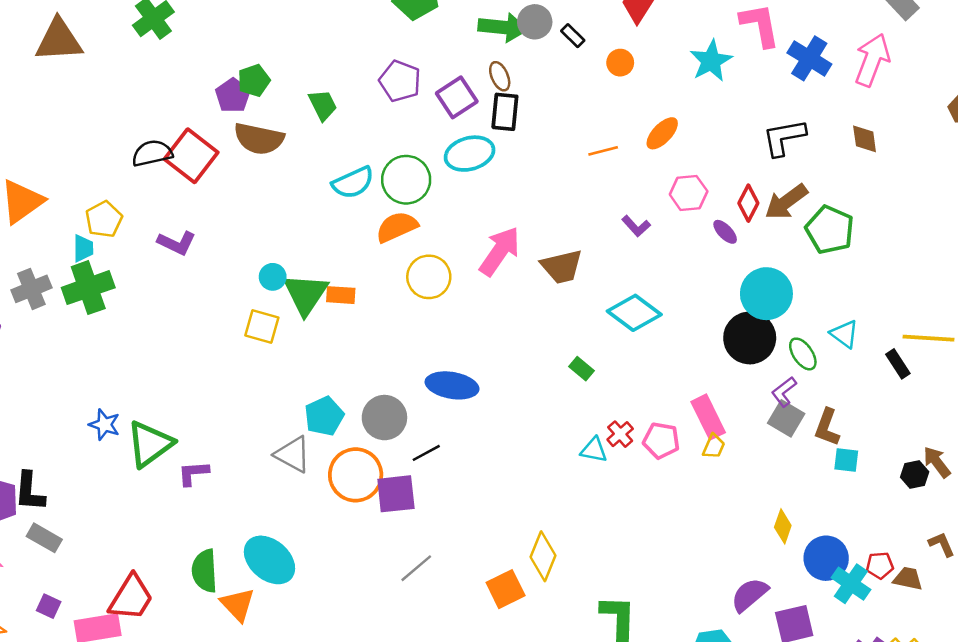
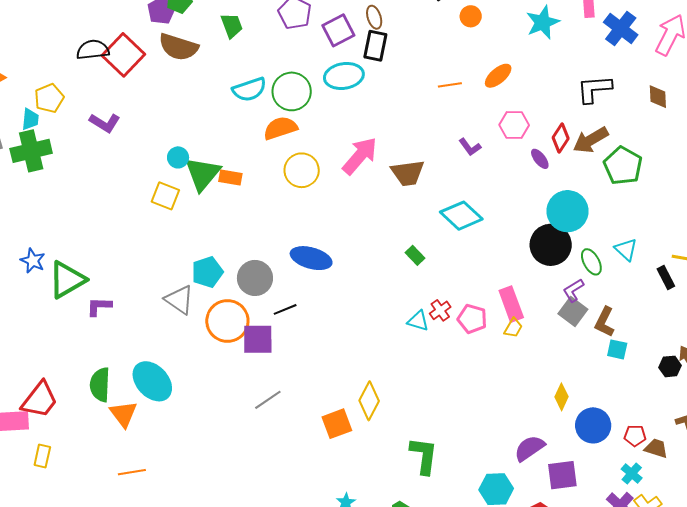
cyan cross: (851, 584) -> (632, 474), moved, size x0.7

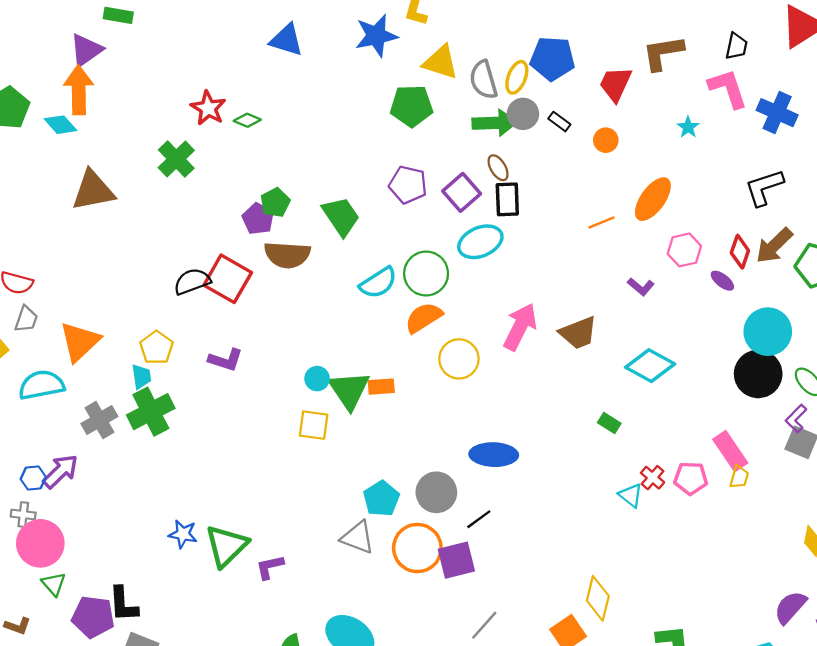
cyan star: (543, 22) -> (688, 127), size x0.6
green trapezoid: (232, 26) -> (341, 216), size x1.4
orange ellipse: (498, 76) -> (653, 199), size x1.4
cyan triangle: (418, 321) -> (631, 495), turned 35

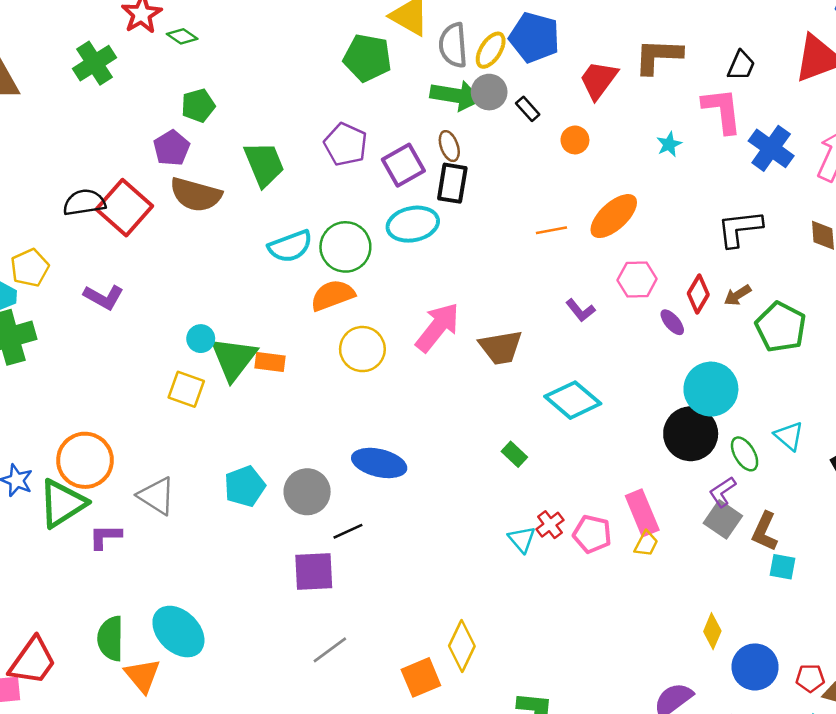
green pentagon: (275, 203) -> (198, 106), moved
brown arrow: (774, 246) -> (738, 295), size x0.6
gray triangle: (358, 537) -> (157, 496), moved
orange circle: (417, 548) -> (85, 460), moved

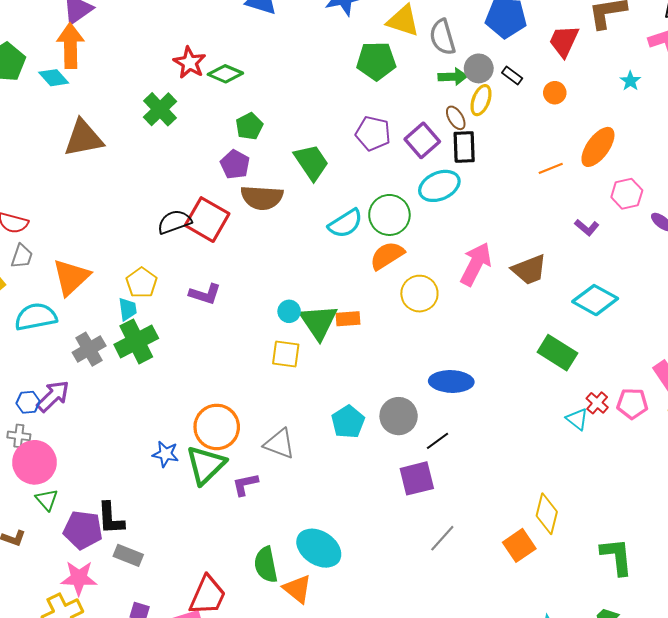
green diamond: (182, 36) -> (225, 74), size x1.4
yellow ellipse: (491, 50) -> (481, 100), moved
green arrow: (456, 96) -> (453, 77), size x0.7
green rectangle: (514, 454) -> (557, 353), size x1.8

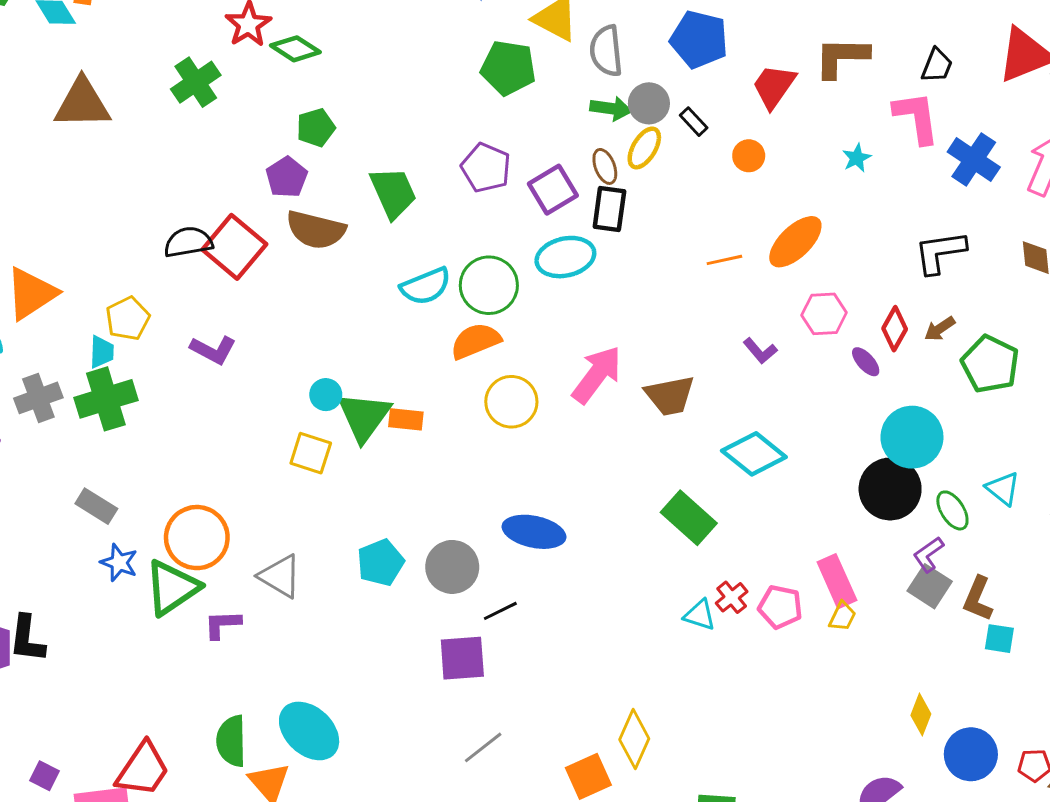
cyan triangle: (577, 419) -> (700, 615), turned -30
gray rectangle: (128, 555) -> (96, 506), moved

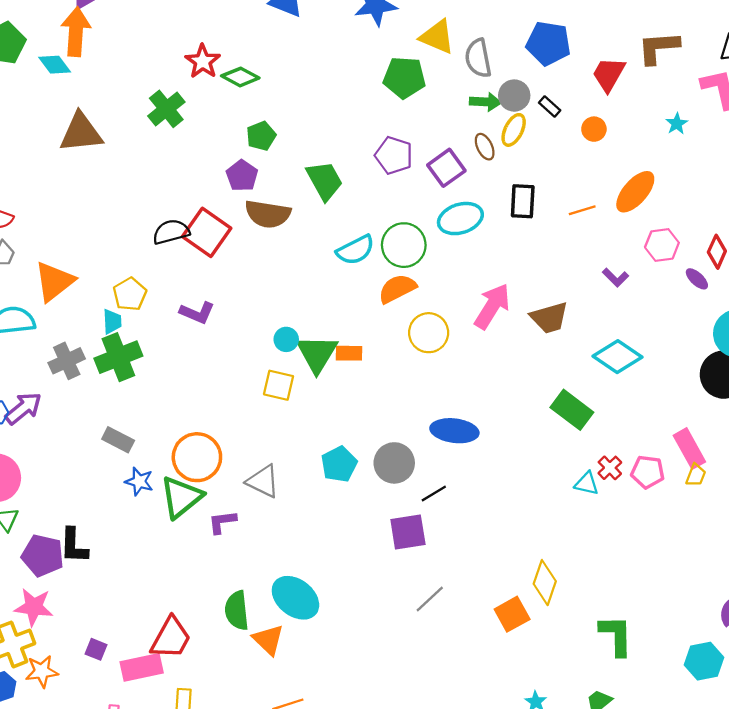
black rectangle: (609, 209) -> (523, 201), moved

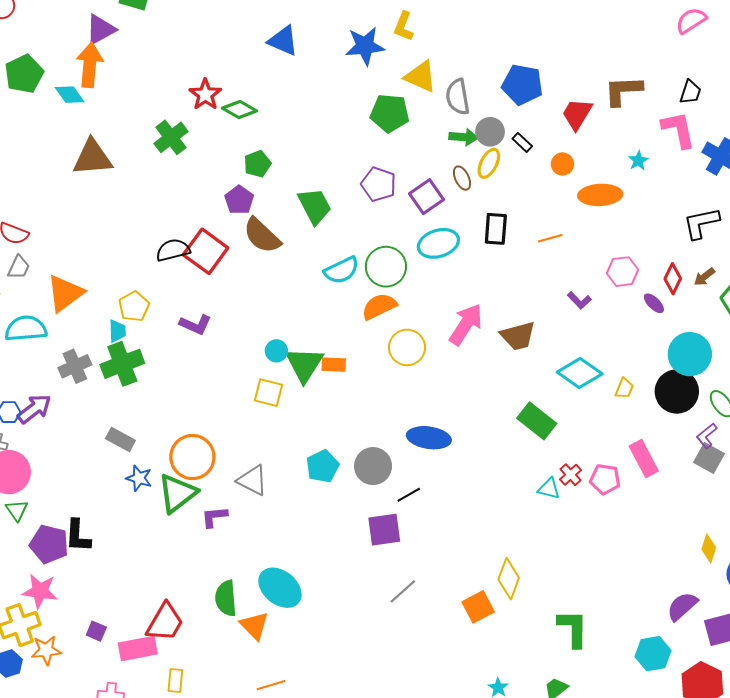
orange ellipse: (635, 192) -> (600, 195), moved, turned 45
brown semicircle: (268, 214) -> (262, 236), turned 33
yellow trapezoid: (696, 475) -> (624, 388), moved

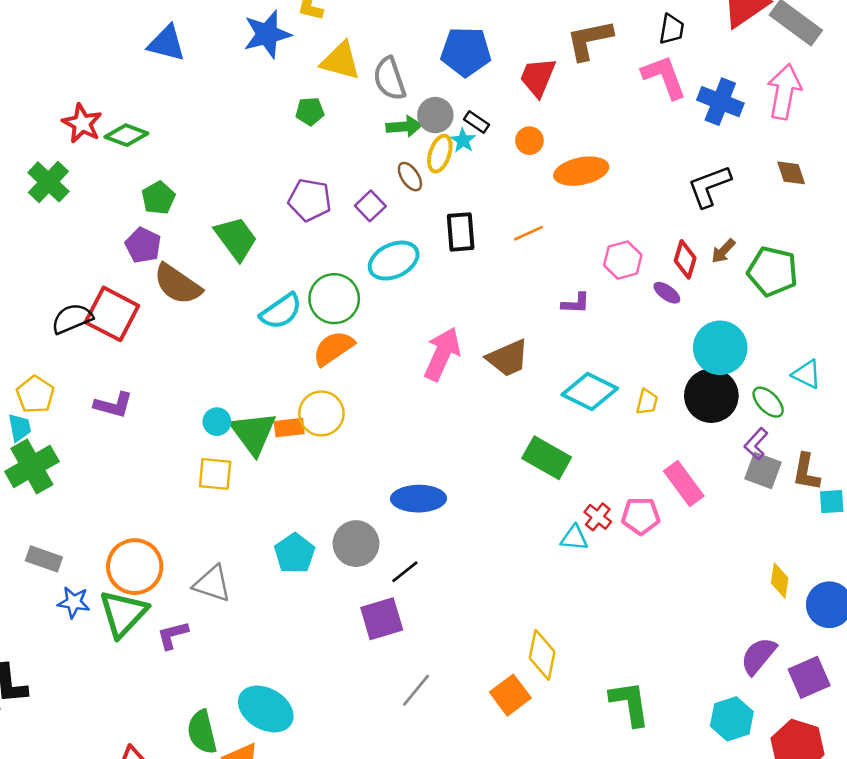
green pentagon: (390, 113) -> (310, 111), size x0.6
cyan star: (638, 161) -> (463, 140), moved
purple square: (427, 197) -> (370, 206), size x0.7
purple L-shape: (579, 300) -> (576, 303), turned -35
yellow circle: (407, 347) -> (321, 413), moved

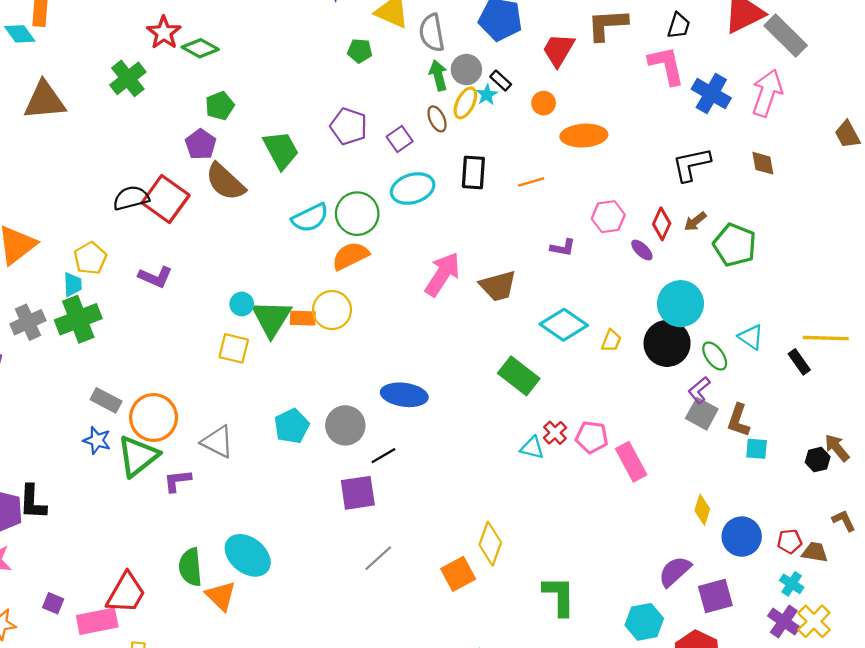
green arrow: (404, 126) -> (438, 75), turned -108
pink rectangle: (684, 484) -> (631, 462), moved
gray rectangle: (44, 559) -> (106, 400), moved

